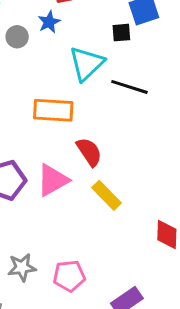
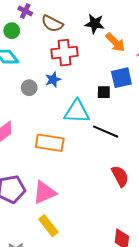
cyan triangle: (87, 63) -> (77, 112), turned 40
red semicircle: (89, 152) -> (120, 176), moved
yellow rectangle: (106, 195) -> (48, 226), moved

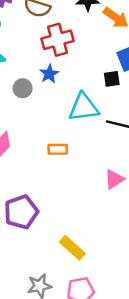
orange rectangle: (50, 143) -> (58, 149), size x0.6
pink triangle: (44, 192) -> (114, 179), moved, size x0.7

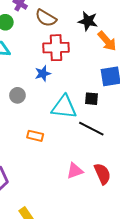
black square: (112, 79) -> (91, 99), moved
gray circle: (23, 88) -> (17, 95), moved

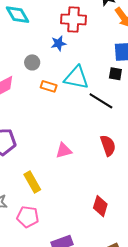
black square: (91, 99) -> (115, 74), moved
orange rectangle: (35, 136) -> (49, 86), moved
pink triangle: (75, 171) -> (64, 151), moved

